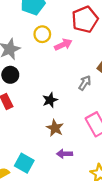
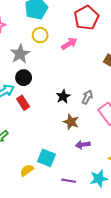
yellow circle: (42, 34) -> (40, 35), moved
gray arrow: (85, 83) -> (87, 97), moved

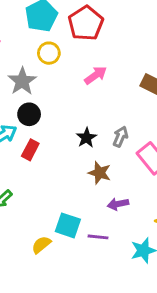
red pentagon: (86, 18) -> (86, 23), moved
pink arrow: (69, 44) -> (96, 75), moved
red rectangle: (23, 103) -> (30, 150), turned 64
purple line: (69, 181) -> (98, 237), moved

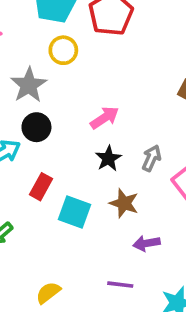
pink arrow: (96, 75) -> (105, 118), moved
red rectangle: (30, 150) -> (41, 187), moved
cyan square: (68, 225) -> (75, 212), moved

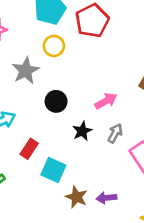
pink arrow: (105, 118) -> (106, 101), moved
black circle: (36, 127) -> (56, 101), moved
brown star: (124, 203) -> (76, 197), moved

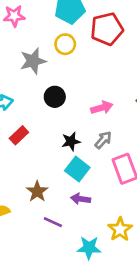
black star: (82, 131) -> (71, 141), moved
cyan square: (53, 170) -> (77, 169), moved
brown star: (76, 197) -> (37, 191), moved

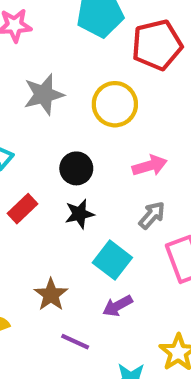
yellow circle: (65, 44) -> (115, 104), moved, size x1.4
black circle: (55, 97) -> (76, 168), moved
black star: (71, 141) -> (79, 214), moved
purple arrow: (81, 199) -> (118, 306), turned -36

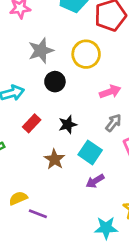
black circle: (76, 168) -> (55, 82), moved
brown star: (51, 295) -> (55, 159), moved
purple line: (75, 342) -> (38, 214), moved

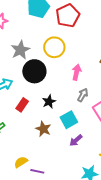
black circle: (55, 82) -> (34, 71), size x1.5
pink arrow: (110, 92) -> (77, 72), turned -49
cyan square: (90, 152) -> (69, 120), turned 36

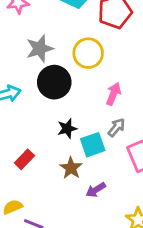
red rectangle: (22, 105) -> (24, 159), moved
cyan square: (69, 120) -> (93, 145), moved
brown star: (43, 129) -> (71, 168), moved

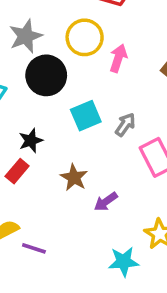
pink arrow: (113, 94) -> (118, 58), moved
black star: (67, 129) -> (31, 141), moved
cyan square: (93, 145) -> (86, 116), moved

